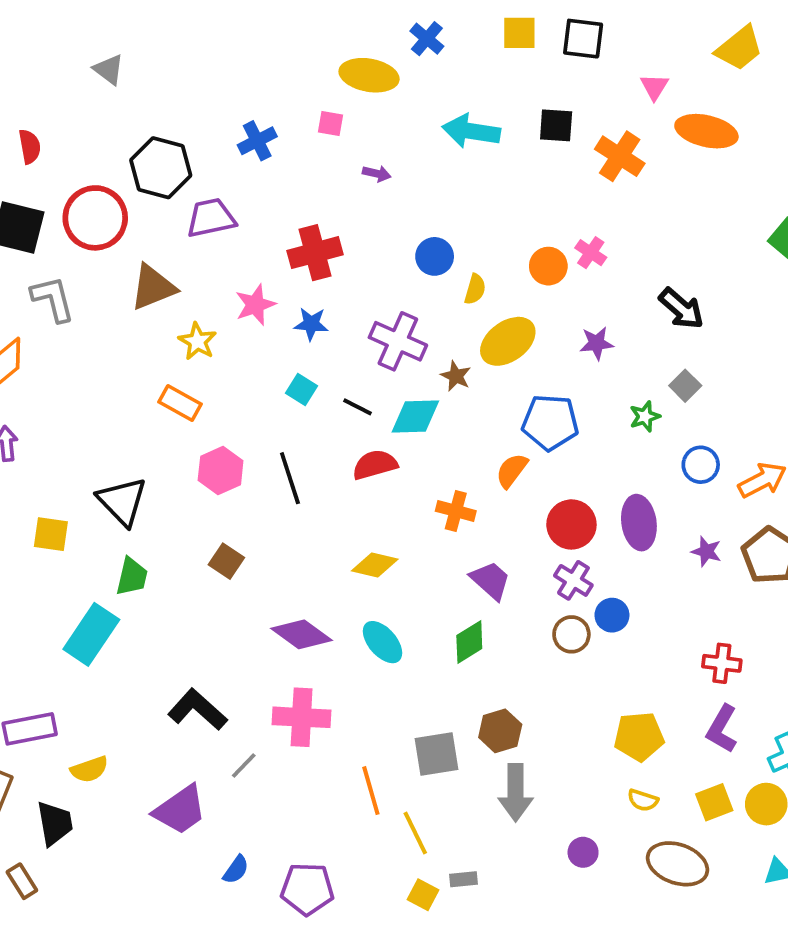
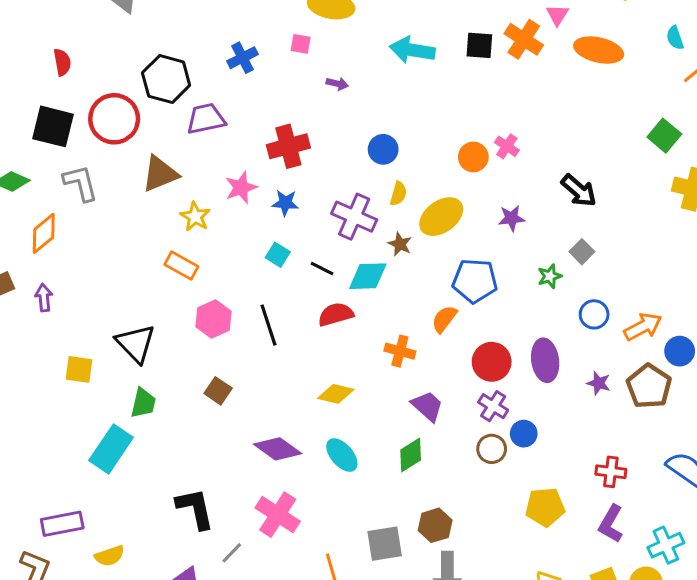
orange cross: (620, 156) -> (524, 39), moved
yellow semicircle: (475, 289) -> (398, 194), moved
black L-shape: (197, 710) -> (195, 509), turned 36
pink cross: (302, 717) -> (278, 515), turned 30
yellow pentagon: (639, 737) -> (545, 507), moved

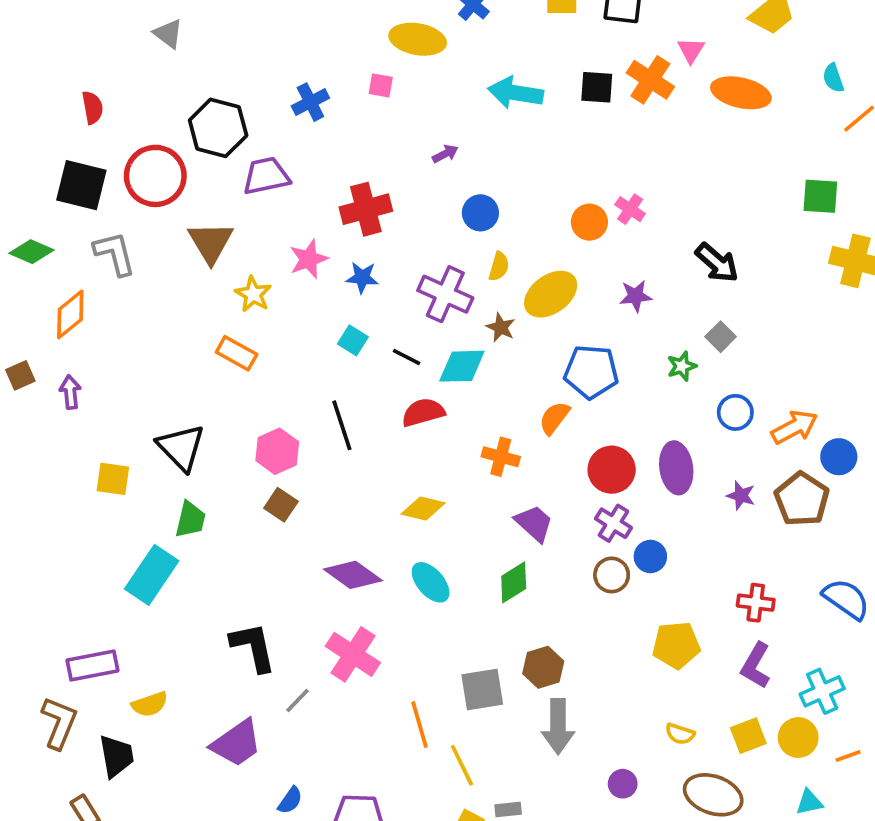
purple arrow: (337, 84) -> (445, 154), moved, turned -40
green square: (664, 136) -> (820, 196), turned -36
brown triangle: (160, 174) -> (211, 242), turned -39
pink hexagon: (213, 319) -> (277, 451), moved

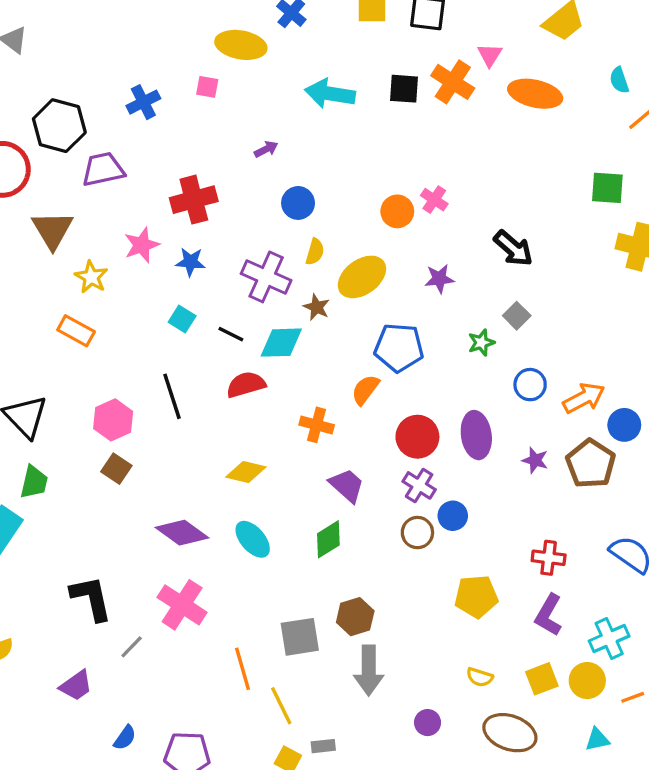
purple trapezoid: (237, 743) -> (76, 686), size x0.7

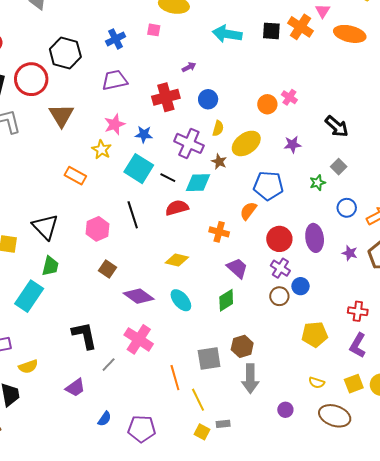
purple trapezoid: (103, 169) -> (115, 80), moved
red cross: (194, 200) -> (166, 97), moved
yellow star: (91, 277) -> (102, 149), moved
cyan square: (182, 319) -> (139, 169), size x1.8
brown square: (116, 469) -> (108, 269), moved

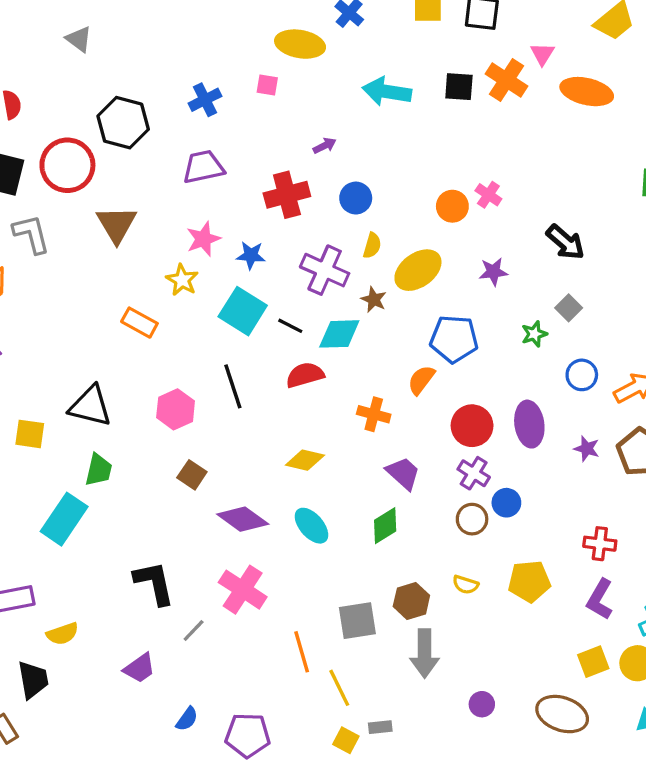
black triangle: (45, 227) -> (90, 406), turned -32
yellow semicircle: (317, 383) -> (465, 585), moved

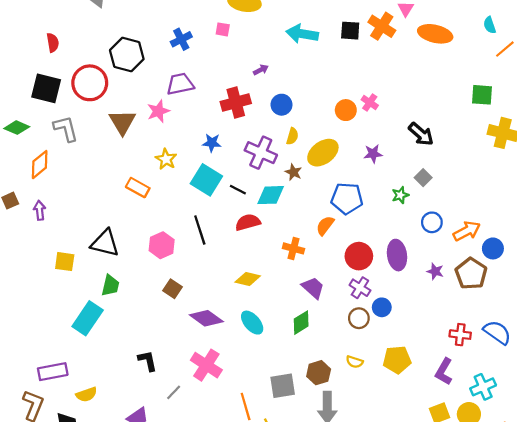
pink star: (203, 239) -> (158, 111), moved
red cross: (600, 544) -> (460, 335), moved
black L-shape: (154, 583) -> (147, 361), size x0.7

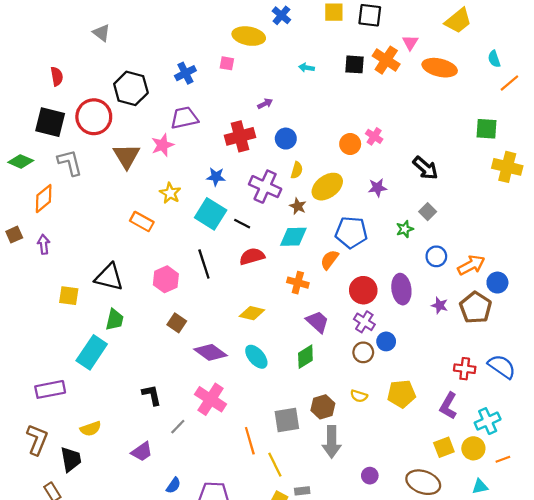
cyan arrow: (302, 34) -> (307, 68), size x0.5
cyan diamond: (271, 195) -> (293, 237), moved
purple rectangle: (53, 372) -> (50, 389), moved

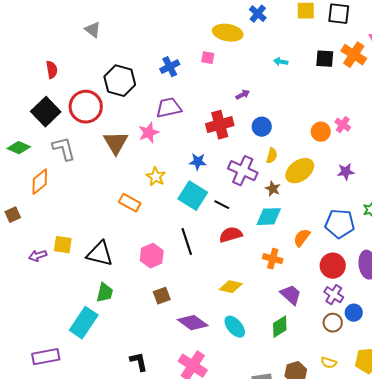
black square: (50, 122) -> (46, 112), turned 32
blue pentagon: (351, 232) -> (340, 224), moved
purple arrow: (44, 244) -> (38, 256), moved, turned -102
yellow square: (69, 296) -> (63, 245), moved
brown square: (177, 323) -> (162, 296), turned 36

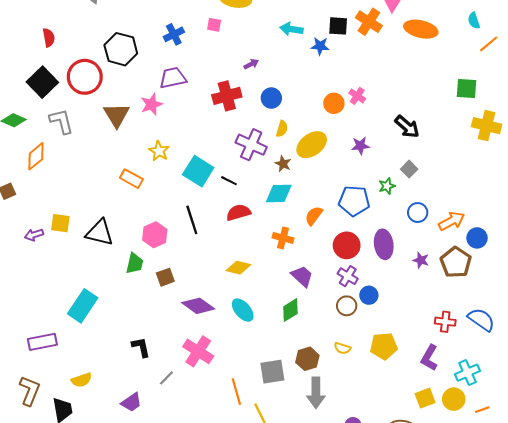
cyan arrow: (281, 62) -> (291, 29), size x1.5
blue star: (198, 162) -> (320, 46), moved
green trapezoid: (105, 293) -> (135, 263), moved

